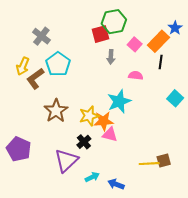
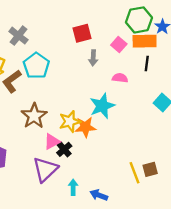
green hexagon: (114, 22) -> (139, 20), moved
orange rectangle: (158, 41) -> (145, 41), turned 45
pink triangle: (110, 135) -> (52, 142), moved, turned -42
yellow line: (149, 164) -> (134, 173), turned 72
cyan arrow: (92, 177) -> (73, 187), turned -64

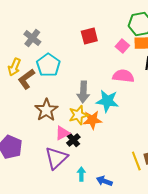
gray arrow: (93, 58) -> (83, 92), moved, size x1.5
pink semicircle: (120, 78) -> (123, 76), size x1.5
cyan star: (102, 106) -> (107, 101), turned 30

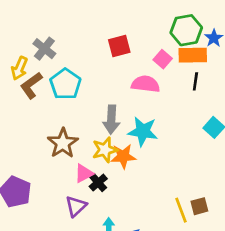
yellow arrow: (14, 67) -> (19, 68), moved
pink semicircle: (123, 76) -> (146, 84), moved
brown L-shape: (26, 79) -> (31, 85), moved
purple triangle: (56, 158) -> (76, 206), size x0.7

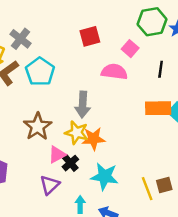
orange rectangle: (193, 55) -> (158, 108), moved
cyan star: (143, 131) -> (105, 176), moved
yellow star: (105, 150) -> (77, 133), turned 30

